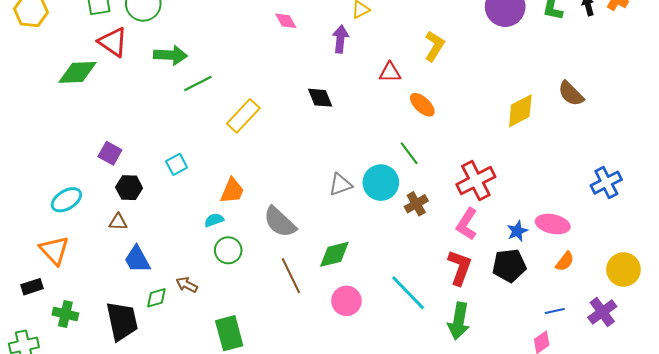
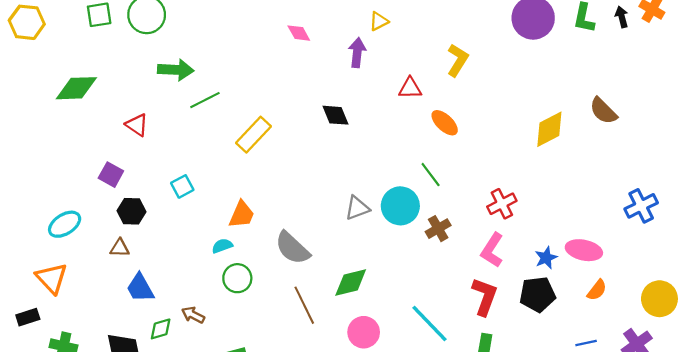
red triangle: (113, 42) -> (137, 125), moved, size x0.7
red cross: (476, 181) -> (502, 204), size x0.7

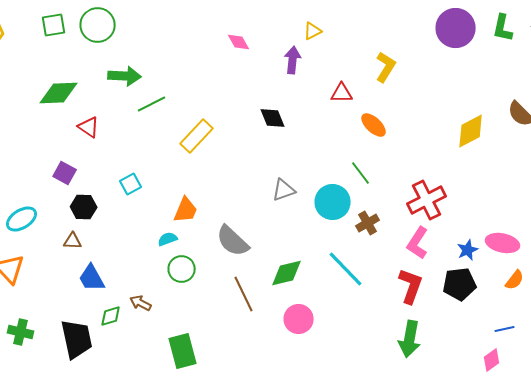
green diamond: (76, 88) -> (59, 93), moved
red cross: (502, 204) -> (427, 200), size x1.4
gray triangle: (357, 208) -> (284, 190), moved
cyan line: (429, 324) -> (346, 269), moved

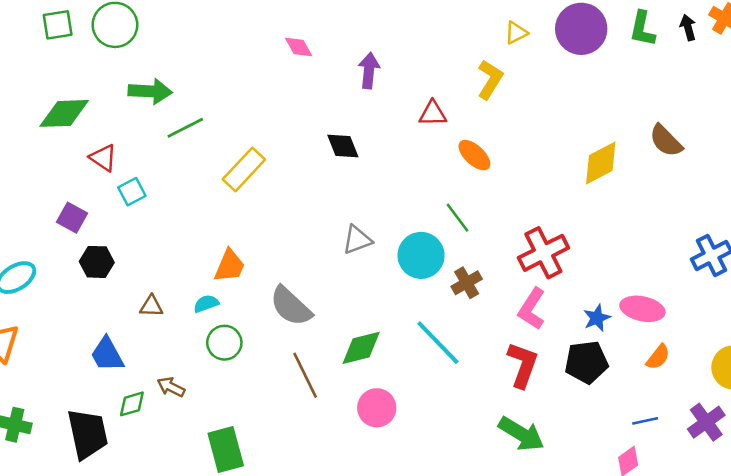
yellow triangle: (313, 31) -> (516, 33), moved
cyan square: (131, 184) -> (132, 192), moved
brown triangle: (73, 241) -> (151, 306), moved
green arrow: (410, 339) -> (521, 434), turned -69

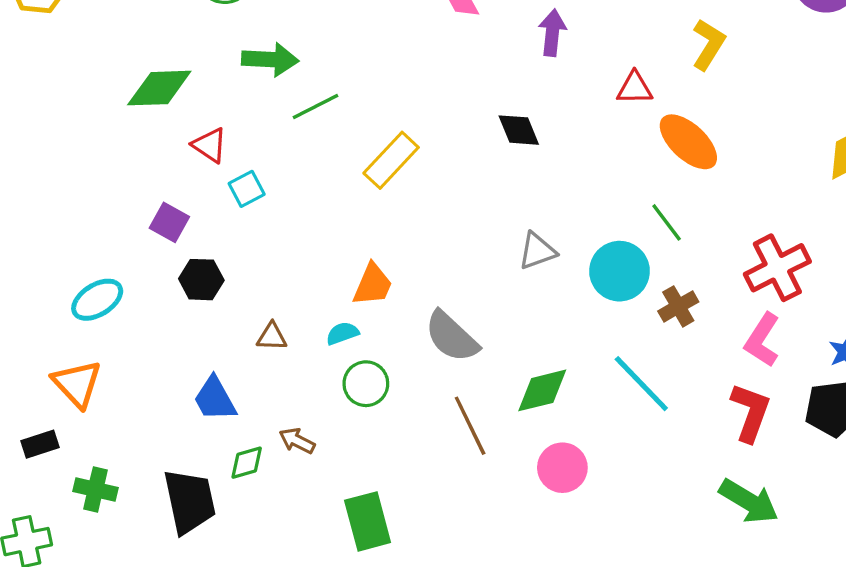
orange ellipse: (474, 155) -> (688, 142), size x1.4

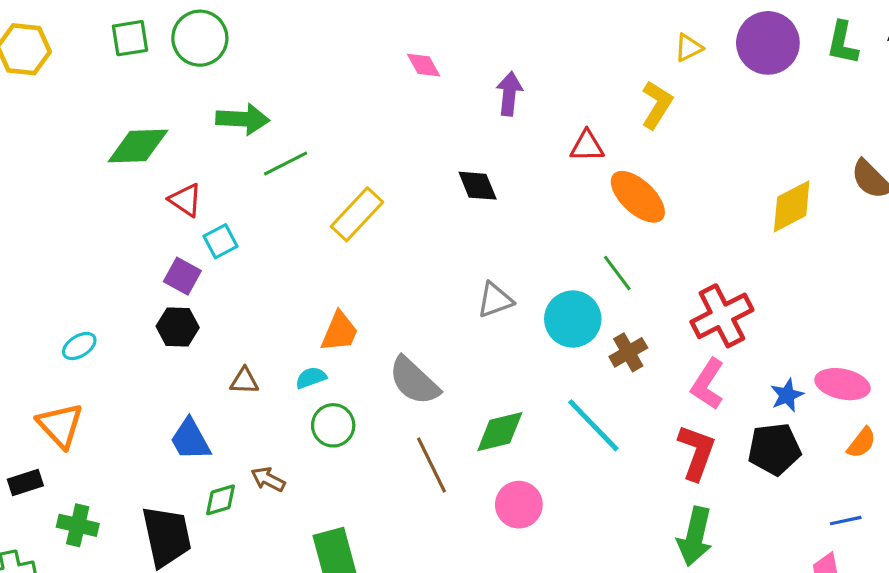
purple square: (169, 222) -> (182, 276), moved
cyan ellipse: (97, 300) -> (79, 346), size x0.7
green arrow: (749, 501) -> (695, 536), turned 72

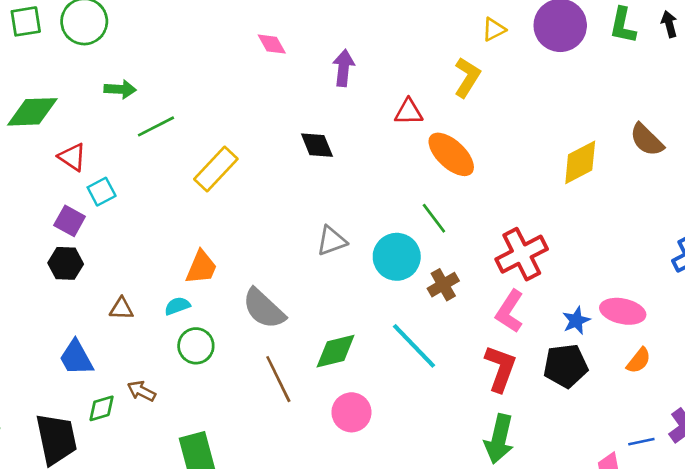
green arrow: (243, 119) -> (120, 89), size x0.7
blue line: (846, 521) -> (641, 442), moved

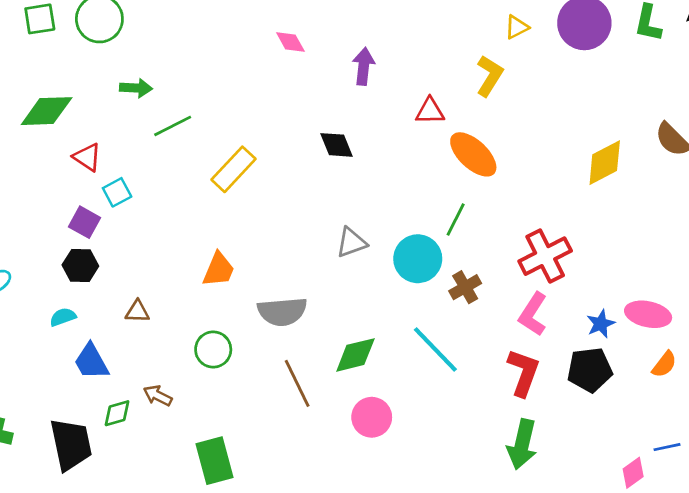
green line: (434, 218) -> (456, 219), turned 64
cyan semicircle: (177, 306) -> (63, 317), moved
gray semicircle: (264, 309) -> (282, 312), turned -48

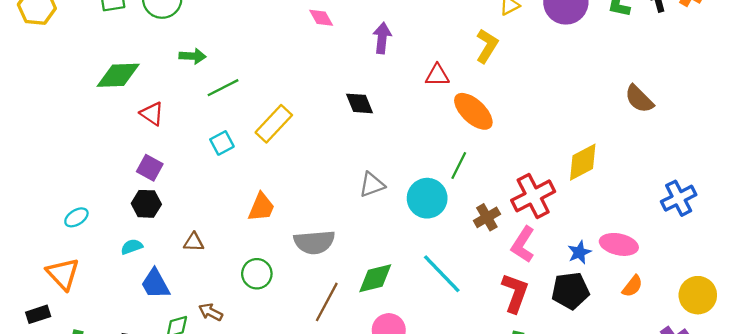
yellow diamond: (605, 163) -> (583, 162), moved
cyan square: (117, 192) -> (222, 143), moved
brown cross: (465, 287) -> (487, 217), moved
brown line: (297, 383) -> (327, 302), turned 54

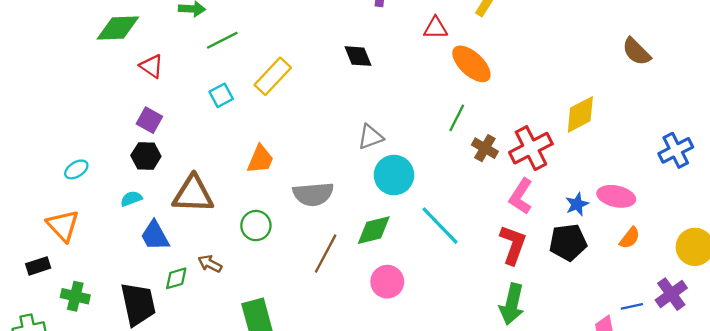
cyan circle: (427, 198) -> (394, 175), moved
brown cross: (487, 217) -> (485, 148), moved, turned -30
brown triangle: (194, 242) -> (193, 194), size x2.0

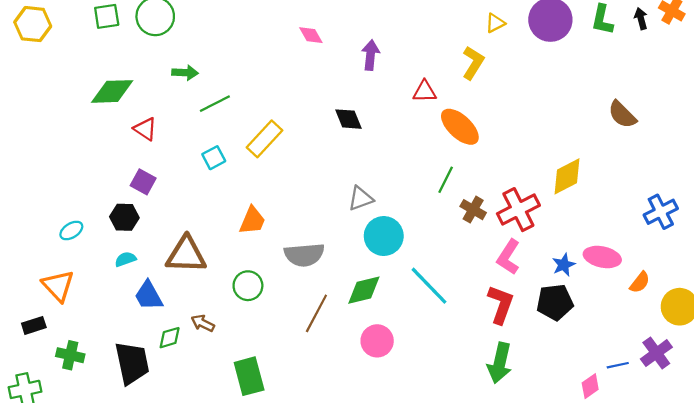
black hexagon: (146, 156) -> (124, 217), moved
orange semicircle: (630, 238) -> (640, 282), moved

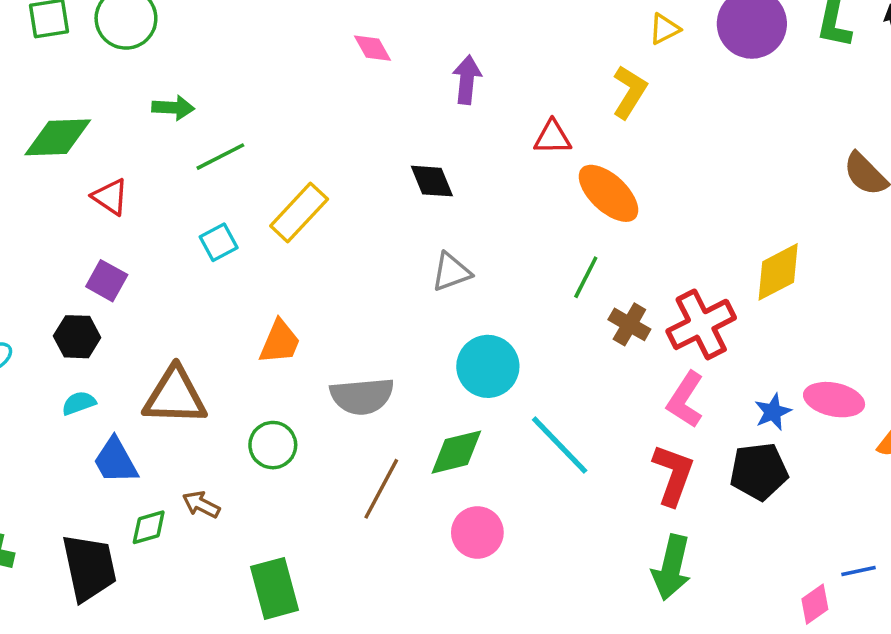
gray triangle: (361, 198) -> (451, 272), moved

